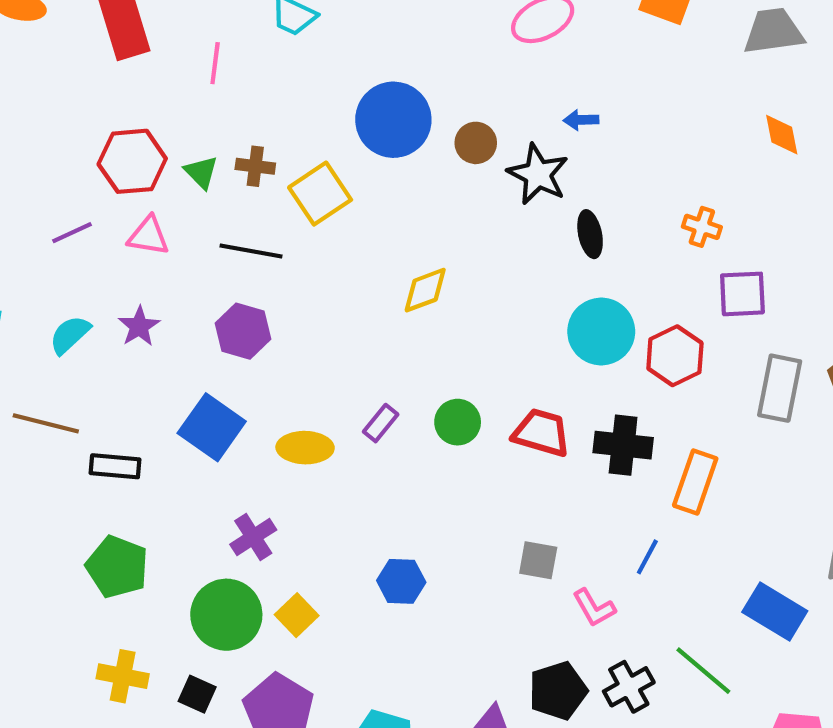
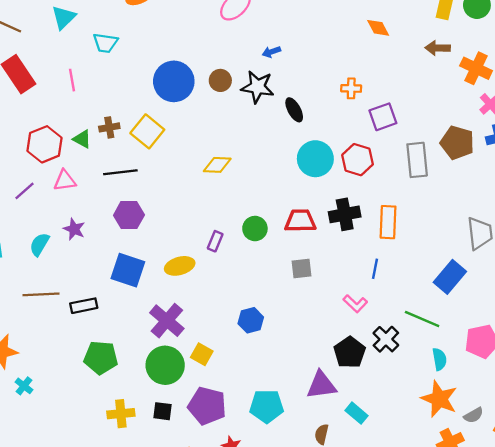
yellow diamond: (425, 290) -> (217, 165), turned 40
purple cross: (253, 537) -> (167, 321), size x1.4
gray square: (538, 560) -> (301, 268), moved
blue rectangle: (775, 611) -> (450, 277), turned -64

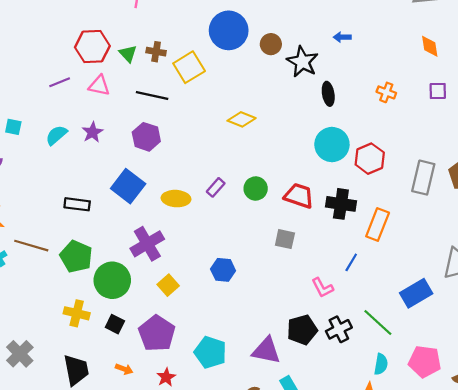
blue arrow: (271, 52) -> (342, 37), moved
purple square: (383, 117) -> (438, 91), moved, size x0.7
brown line: (41, 294) -> (31, 246), moved
green circle: (165, 365) -> (112, 280), moved

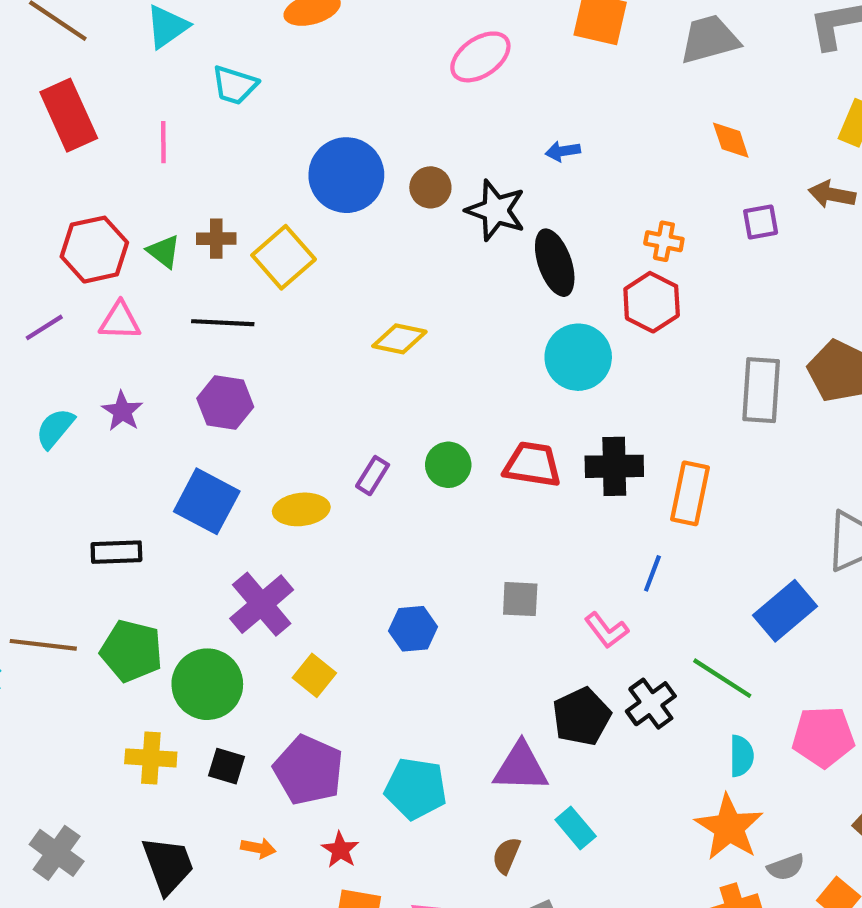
black ellipse: (328, 94) -> (555, 263), size x1.4
red hexagon: (370, 159) -> (652, 302), moved
gray square: (285, 239) -> (520, 599), moved

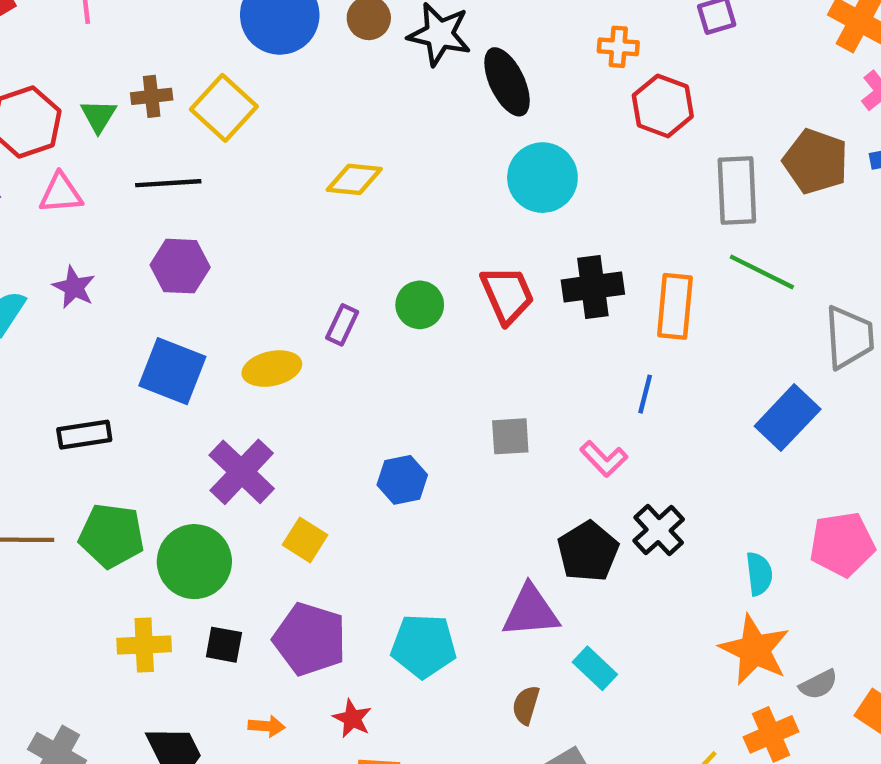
green triangle: (164, 251) -> (98, 116), turned 30
red hexagon: (652, 302) -> (663, 106), moved
red trapezoid: (532, 464) -> (507, 295), turned 64
green line: (722, 678) -> (762, 272), moved

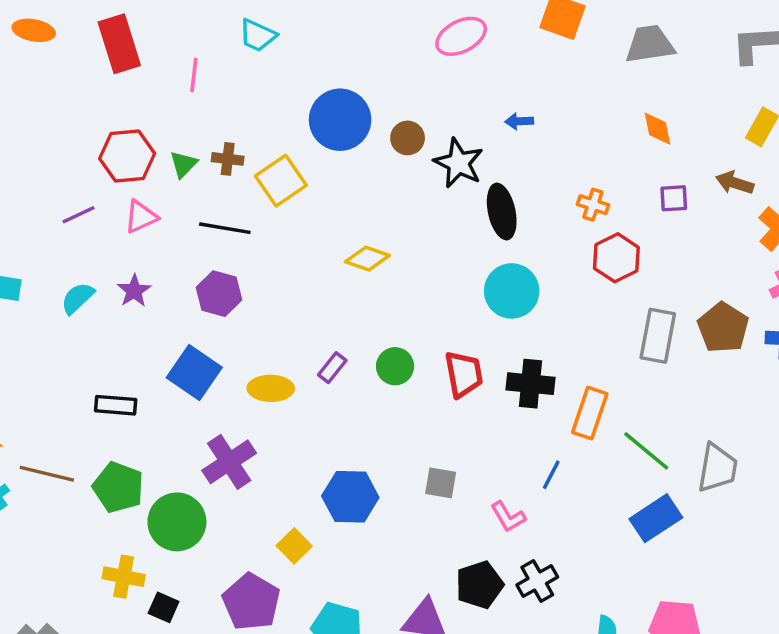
pink triangle: (61, 193) -> (141, 217), turned -33
green line: (762, 272) -> (646, 451), moved
blue hexagon: (402, 480) -> (350, 497), size x1.4
yellow square: (305, 540) -> (294, 546), moved
black square: (224, 645) -> (164, 607), moved

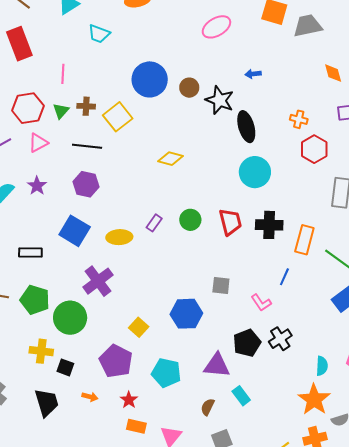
gray trapezoid: (650, 44) -> (308, 26), moved
pink line: (194, 75) -> (63, 74), moved
blue hexagon: (350, 497) -> (186, 314), moved

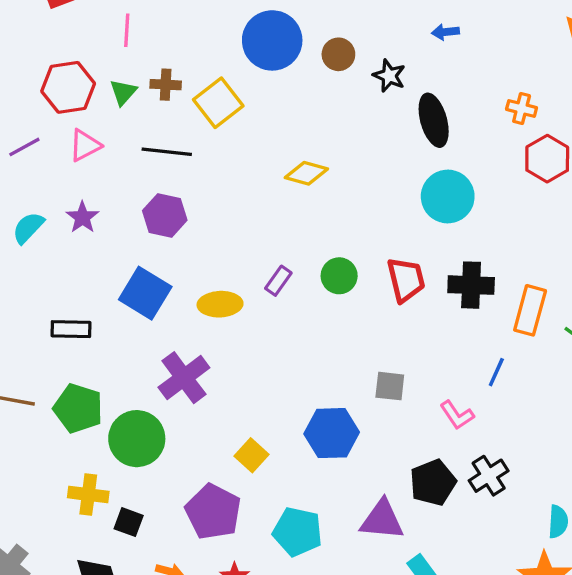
black star: (220, 100) -> (389, 76), size x0.7

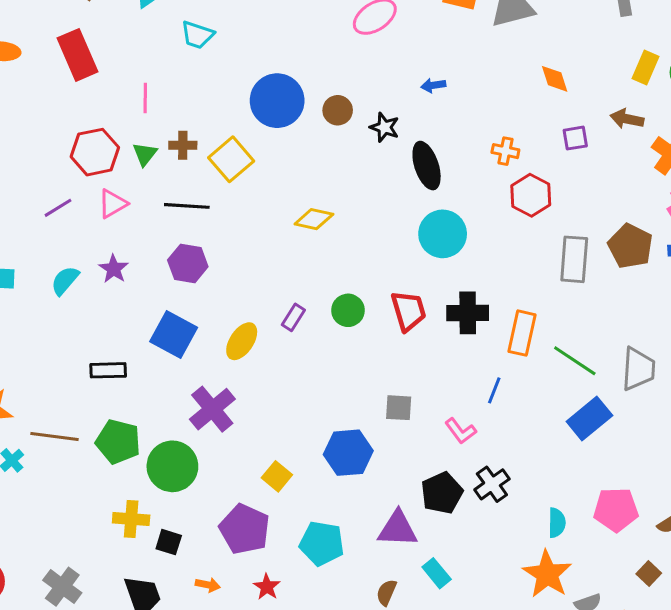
yellow ellipse: (220, 304) -> (242, 341), turned -51

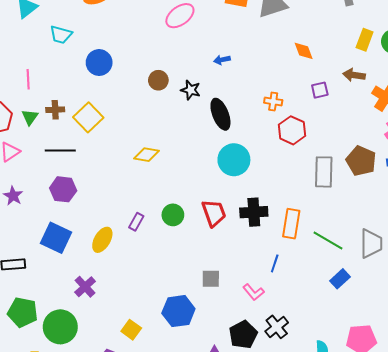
blue circle: (277, 101) -> (99, 63), moved, size x0.7
purple cross: (212, 409) -> (85, 287), size x0.7
blue rectangle: (589, 418) -> (340, 279), size x0.7

